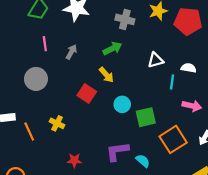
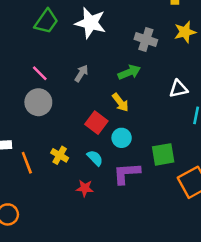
pink line: (45, 44) -> (40, 73), moved, turned -40
cyan circle: (122, 104) -> (122, 138), moved
purple L-shape: (117, 151) -> (126, 173), moved
red star: (74, 160) -> (85, 188), moved
cyan semicircle: (143, 161) -> (95, 158), moved

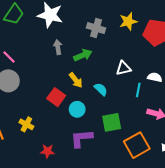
gray arrow: (81, 73) -> (58, 47), moved, turned -40
cyan semicircle: (95, 158) -> (101, 89), moved

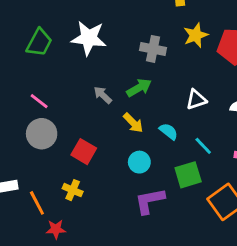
gray arrow: (58, 47) -> (103, 95), moved, turned -32
cyan line: (138, 90) -> (203, 146), moved, turned -48
red square: (56, 97) -> (84, 152), moved
red star: (47, 151) -> (56, 229), moved

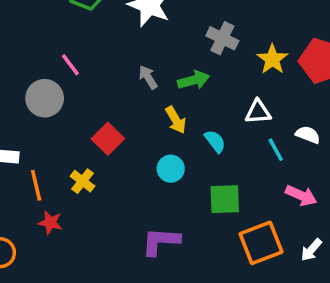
yellow star: (196, 35) -> (272, 59), moved, turned -30
gray circle: (42, 134) -> (45, 98), moved
cyan line: (203, 146) -> (276, 150), moved
purple L-shape: (150, 201) -> (161, 241), moved

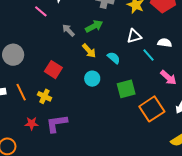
pink line: (70, 65) -> (41, 11), moved
orange line: (36, 185) -> (21, 92), moved
pink arrow: (301, 196) -> (168, 78), turned 30
purple L-shape: (161, 241) -> (57, 123), moved

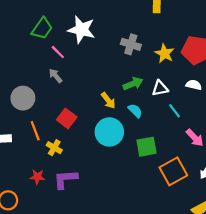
green arrow: (94, 26) -> (133, 84), moved
gray arrow: (68, 30) -> (55, 76), moved
white semicircle: (165, 43) -> (194, 85), moved
cyan circle: (92, 79) -> (109, 132), size x1.6
orange line: (21, 92) -> (35, 131), moved

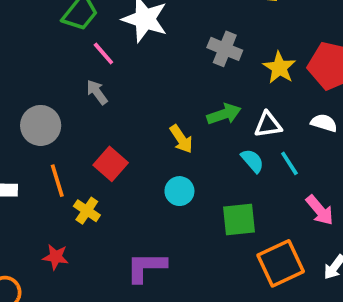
cyan semicircle: (135, 111) -> (252, 161), moved
cyan circle: (109, 132) -> (179, 191), size x0.6
purple L-shape: (65, 179) -> (146, 267), moved

